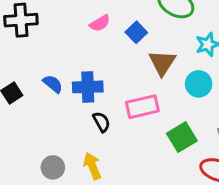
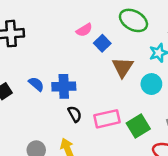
pink semicircle: (100, 23) -> (84, 30), moved
pink rectangle: (142, 107) -> (107, 119), moved

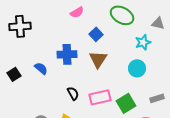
pink semicircle: (84, 30) -> (77, 12), moved
brown triangle: (123, 67) -> (98, 59), moved
blue cross: (64, 86) -> (67, 54), moved

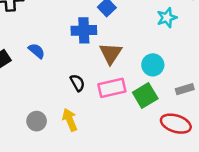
blue cross: (67, 54) -> (84, 30), moved
brown triangle: (98, 59) -> (111, 53), moved
cyan circle: (137, 68) -> (153, 65), moved

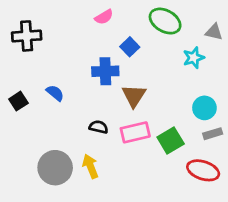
cyan circle: (153, 65) -> (204, 108), moved
black semicircle: (77, 83) -> (99, 127), turned -48
gray circle: (37, 121) -> (55, 168), size x1.6

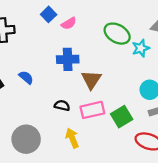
pink semicircle: (104, 17) -> (69, 23), moved
green ellipse: (165, 21) -> (117, 34), moved
blue square: (130, 47) -> (49, 14), moved
yellow arrow: (90, 166) -> (72, 138), moved

